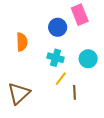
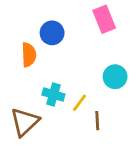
blue circle: (58, 27) -> (52, 33), moved
cyan cross: (56, 58) -> (53, 95), moved

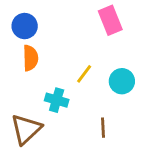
blue circle: (52, 33) -> (25, 26), moved
yellow line: (79, 103) -> (84, 74), moved

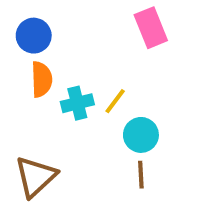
cyan circle: (122, 81) -> (141, 135), moved
cyan cross: (57, 100) -> (77, 103), moved, turned -30

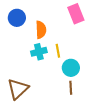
orange semicircle: (42, 79) -> (41, 30), moved
yellow line: (115, 101) -> (58, 51), turned -48

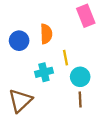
blue circle: (17, 18) -> (19, 41), moved
cyan cross: (39, 52) -> (44, 72), moved

